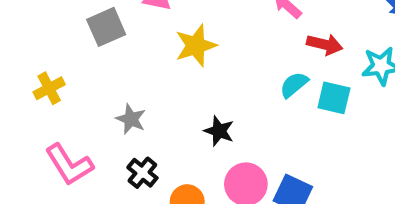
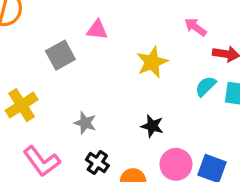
yellow star: (196, 46) -> (152, 62), moved
yellow cross: (49, 88) -> (22, 105), size x1.4

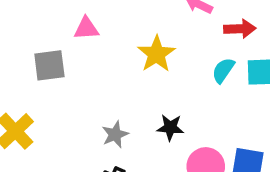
gray square: (60, 55) -> (49, 65), turned 32
gray star: (85, 123) -> (115, 134), moved, turned -30

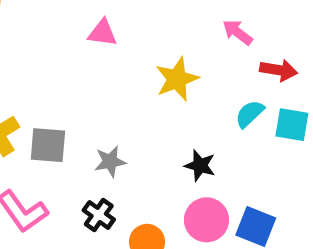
gray square: (49, 65) -> (48, 145), moved
black star: (170, 127) -> (200, 166), moved

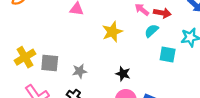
red arrow: (279, 70) -> (162, 13), moved
cyan semicircle: (250, 114) -> (152, 31), moved

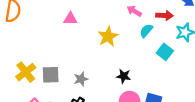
red arrow: (162, 13) -> (164, 15), moved
cyan square: (168, 55) -> (165, 52), turned 35

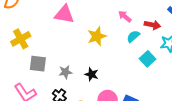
pink triangle: (70, 19) -> (64, 14), size x1.5
yellow cross: (26, 72) -> (21, 39), moved
black star: (124, 76) -> (92, 74), moved

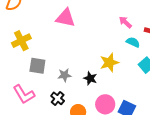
yellow star: (97, 36) -> (109, 63), moved
cyan semicircle: (133, 36) -> (133, 42), turned 64

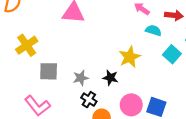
black cross: (58, 98) -> (89, 100), moved

